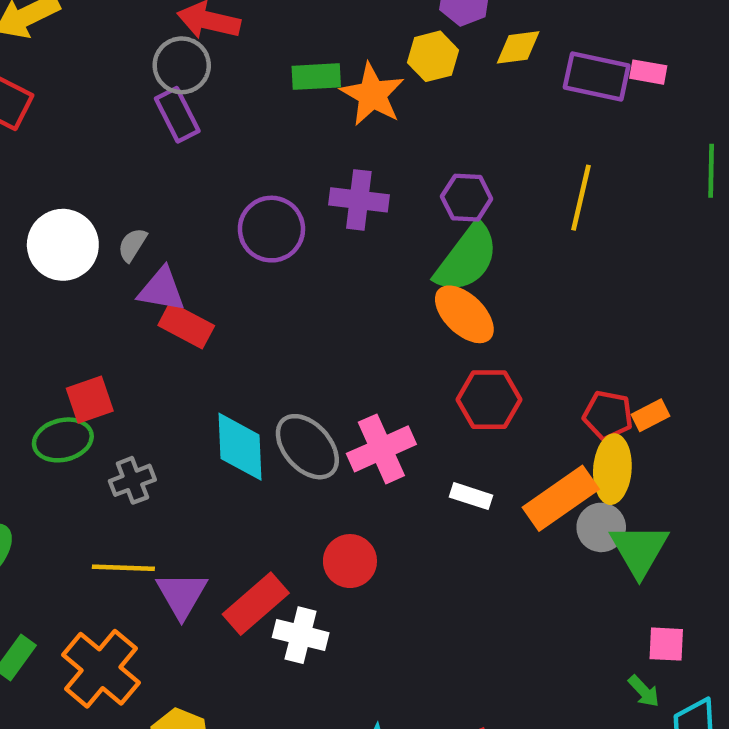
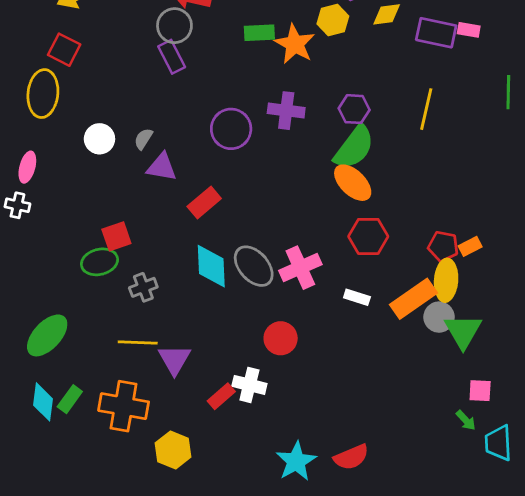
white circle: (63, 245) -> (99, 139), size x0.7
red rectangle: (186, 326) -> (204, 202), moved, turned -68
red rectangle: (256, 604) -> (221, 396), moved, size x0.7
orange cross: (101, 669) -> (124, 406), turned -30

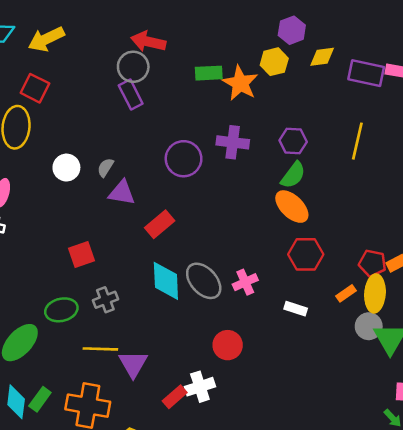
green semicircle: (354, 147) -> (293, 175), size x0.7
green ellipse: (99, 262) -> (61, 310), moved
pink cross: (300, 268) -> (245, 282), size x0.7
orange rectangle: (414, 299) -> (346, 293), moved, size x0.5
white cross: (249, 385) -> (200, 387), turned -32

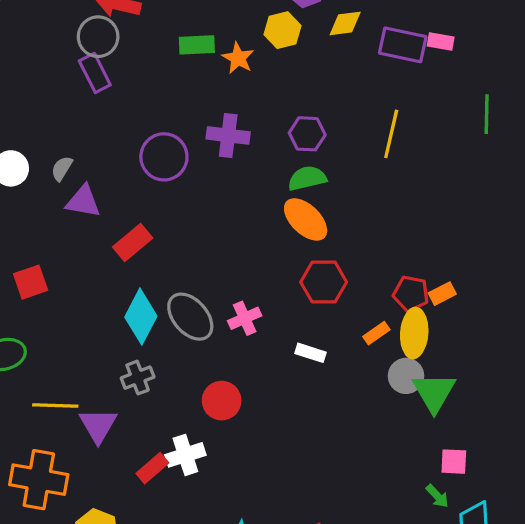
orange star: (240, 83) -> (238, 58), size x0.7
green semicircle: (293, 175) -> (307, 178), turned -140
cyan diamond: (166, 281) -> (141, 317), turned 30
gray cross: (105, 300) -> (138, 378), moved

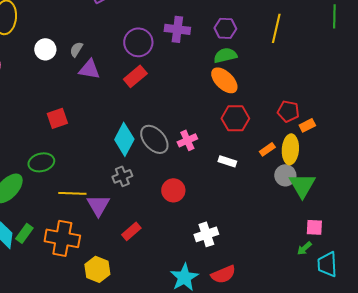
red rectangle: (133, 243) -> (135, 76), moved
red pentagon: (411, 294) -> (288, 111), moved
white cross: (185, 455) -> (206, 234), moved
green arrow: (437, 496) -> (304, 248), turned 91

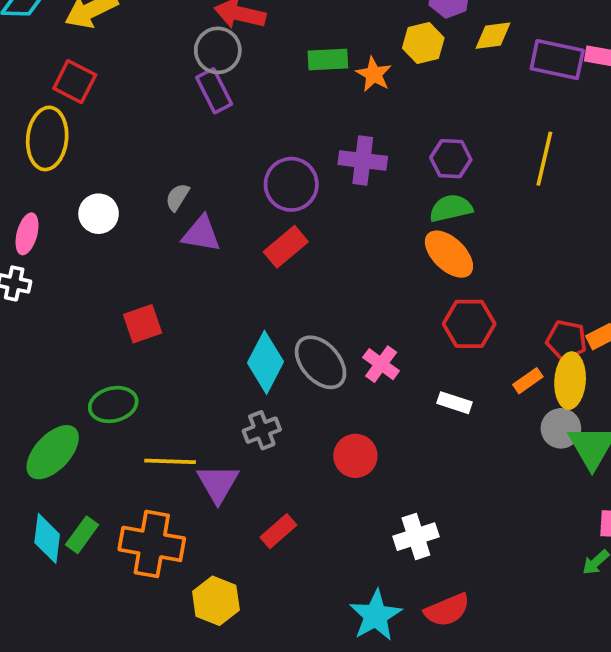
white circle: (45, 49) -> (99, 214), moved
red pentagon: (288, 111) -> (566, 340), moved
pink cross: (187, 140) -> (381, 364), turned -30

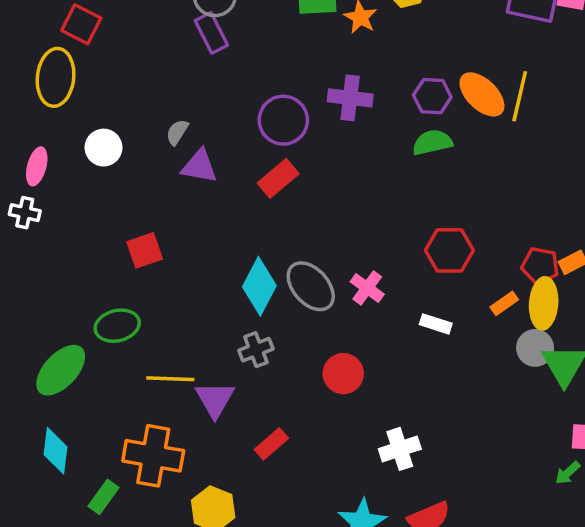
orange ellipse: (449, 254) -> (482, 94), moved
green rectangle: (82, 535) -> (104, 497), moved

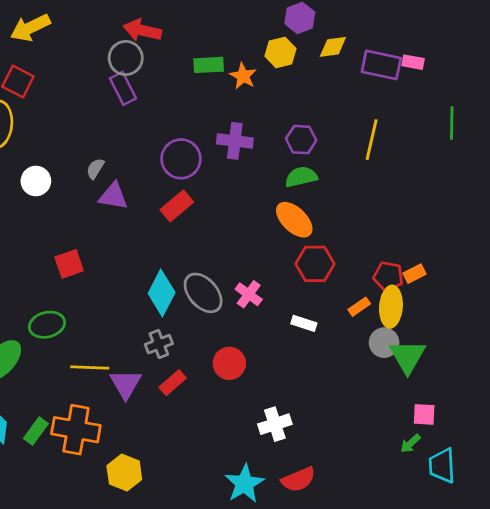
orange ellipse: (482, 94) -> (294, 220), moved
red rectangle: (271, 444) -> (173, 383), moved
green rectangle: (104, 497) -> (36, 431), moved

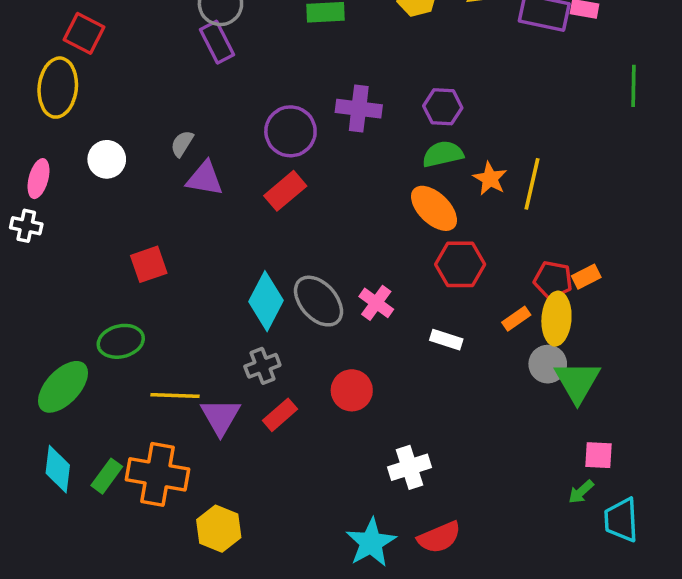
orange star: (243, 76) -> (490, 179), moved
yellow line: (372, 140) -> (532, 184), moved

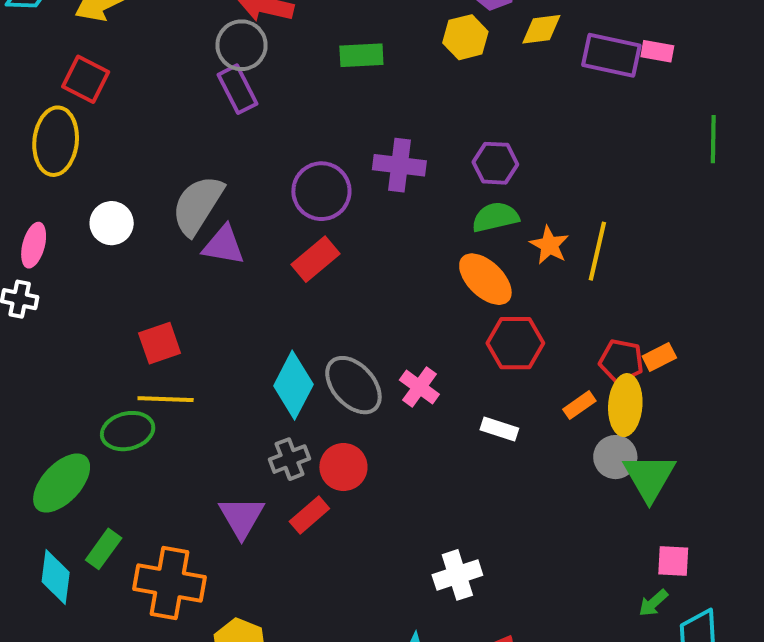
gray semicircle: (182, 144) -> (198, 205), size x2.0
red circle: (352, 390) -> (343, 467), moved
yellow line: (175, 396) -> (166, 399), moved
green rectangle: (107, 476) -> (104, 549), moved

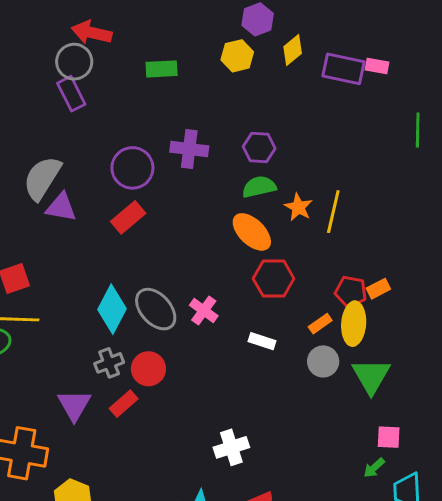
yellow diamond: (541, 29) -> (293, 50), turned -32
gray circle: (615, 457) -> (323, 361), moved

